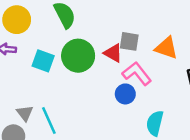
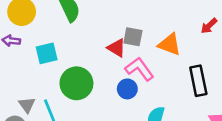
green circle: (78, 56) -> (76, 83), moved
cyan square: (43, 61) -> (47, 53), turned -35

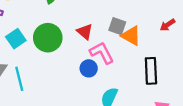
gray square: (133, 37) -> (117, 26), moved
cyan square: (47, 53) -> (16, 39), moved, turned -30
green circle: (76, 83) -> (48, 38), moved

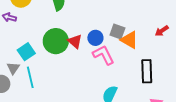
red triangle: (85, 32) -> (75, 41), moved
cyan square: (16, 39) -> (26, 52), moved
blue circle: (89, 68) -> (95, 38), moved

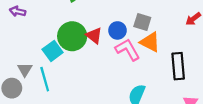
orange triangle: (129, 40) -> (150, 42), moved
cyan square: (26, 52) -> (53, 51), moved

